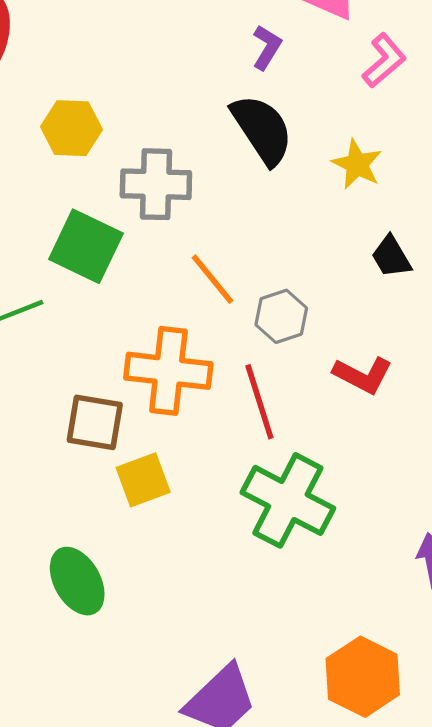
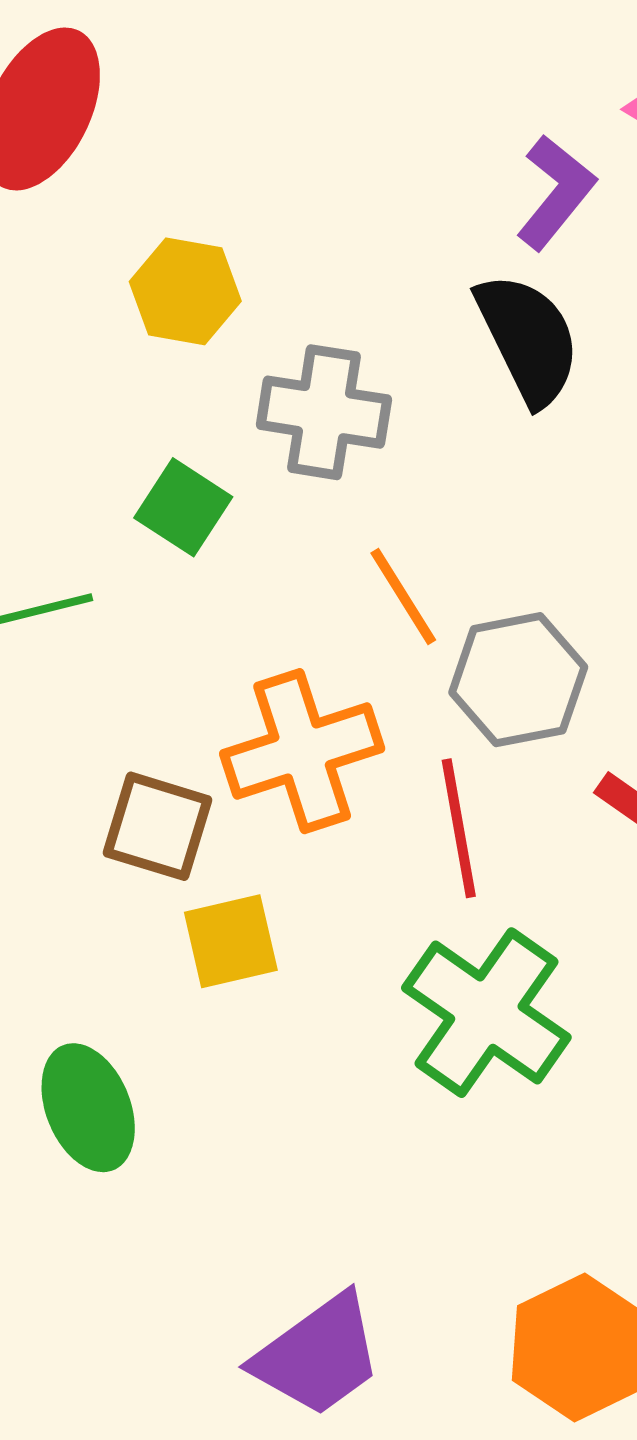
purple L-shape: (267, 47) -> (556, 192), size x1.4
green square: (86, 246) -> (183, 507), size x0.7
gray hexagon: (281, 316) -> (518, 680), size x1.4
orange cross: (168, 371) -> (302, 751), turned -32

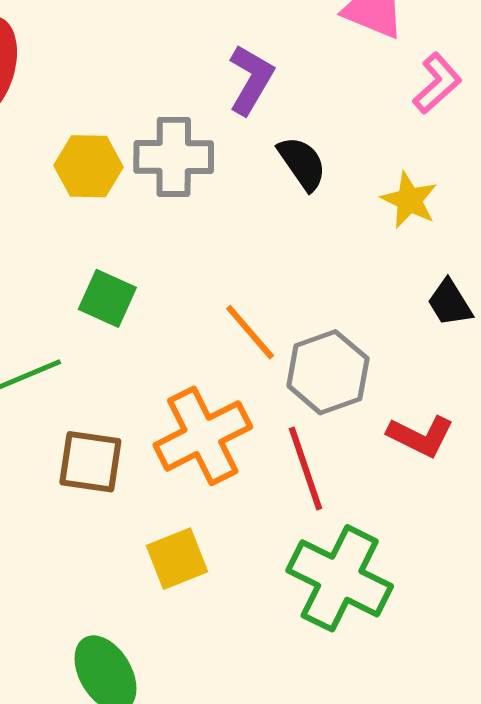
purple L-shape: (556, 192) -> (251, 80), moved
black semicircle: (528, 339) -> (302, 163), size x0.7
gray cross: (324, 412) -> (174, 157), moved
brown square: (157, 826) -> (90, 462), moved

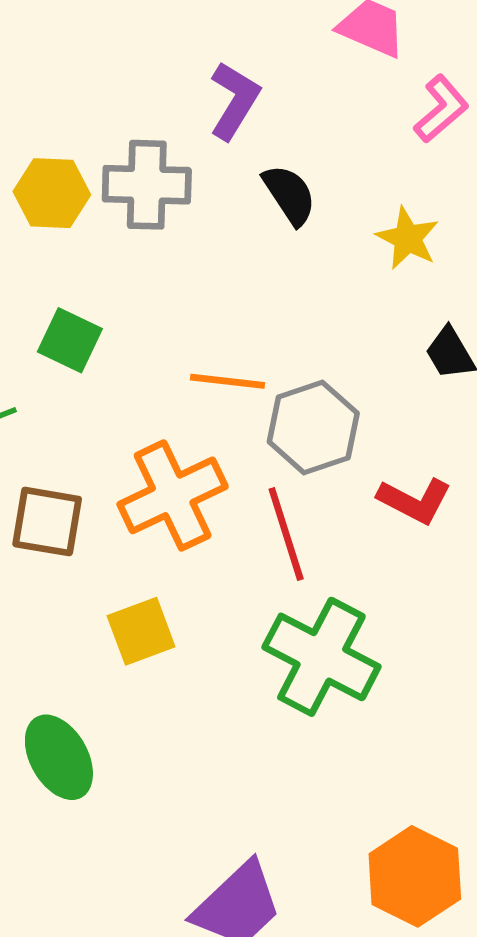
orange line: (250, 332) -> (228, 381), turned -44

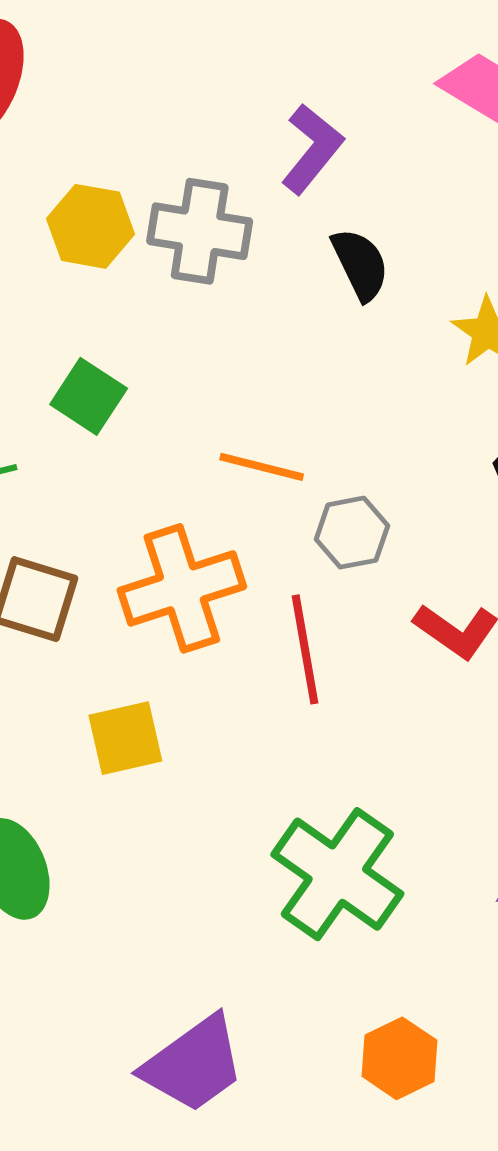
gray hexagon: (313, 428) -> (352, 533), size x0.7
green cross: (321, 657) -> (337, 874), moved
orange hexagon: (415, 876) -> (399, 1058), size x0.7

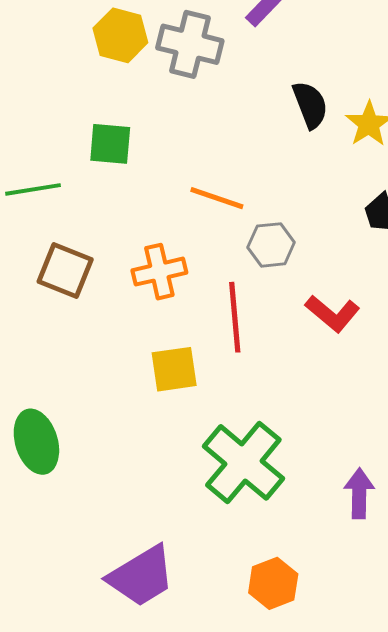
black semicircle: (360, 264) -> (310, 105), moved
green square: (89, 396) -> (110, 144), turned -33
orange cross: (182, 588) -> (159, 272), size x0.7
yellow square: (125, 738) -> (174, 369), moved

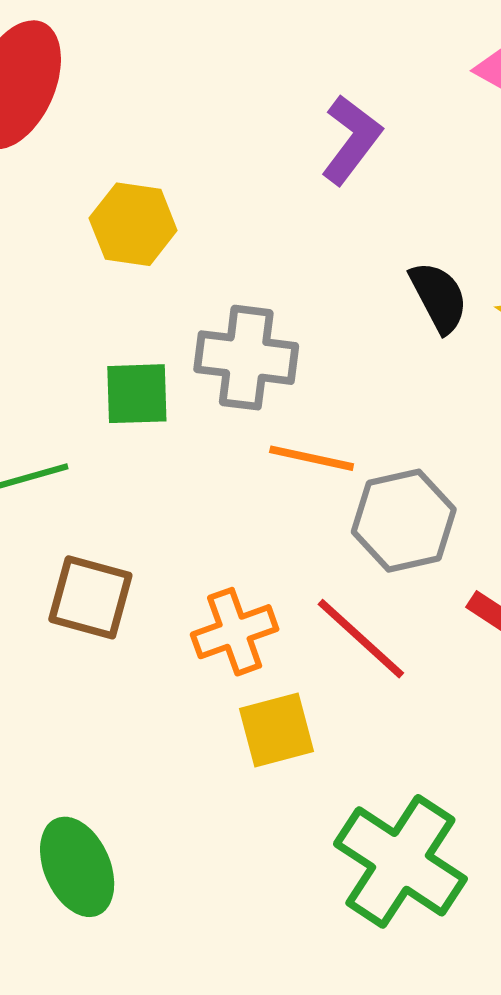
gray cross: (190, 44) -> (246, 358), moved
gray hexagon: (271, 245) -> (404, 521), size x1.4
orange cross: (159, 272) -> (235, 632), moved
red line: (235, 317) -> (361, 639), turned -36

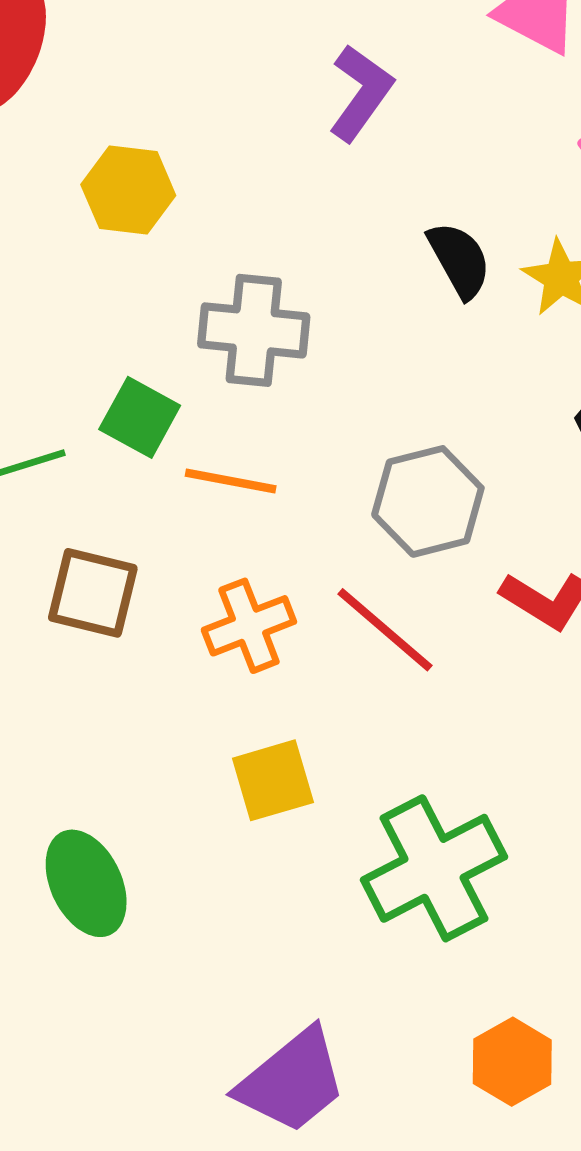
green square: (137, 394) -> (140, 417), moved, turned 32
orange line: (312, 458) -> (231, 481), moved
yellow square: (277, 730) -> (273, 780), moved
green cross: (400, 861) -> (434, 868), turned 31

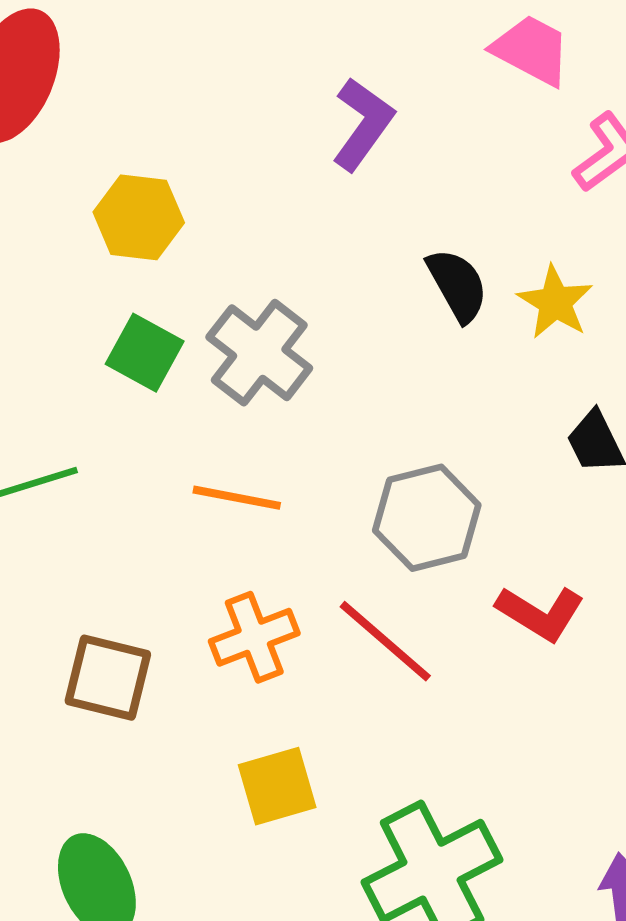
gray cross: (254, 330) -> (259, 353), turned 32
green square: (140, 417) -> (145, 353), moved
brown square: (93, 593) -> (108, 678), moved

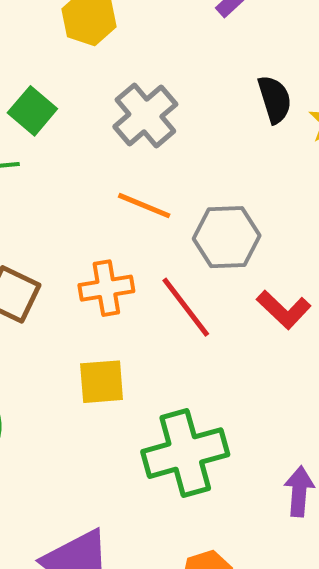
green square: (145, 353) -> (32, 111), moved
orange line: (237, 498) -> (144, 206), moved

